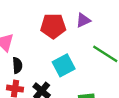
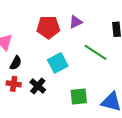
black semicircle: (17, 65) -> (16, 63), turned 32

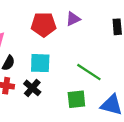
green line: (96, 52) -> (89, 72), moved
cyan square: (58, 63) -> (40, 63), moved, turned 30

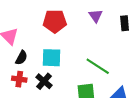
purple triangle: (73, 19) -> (96, 16), moved, turned -40

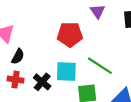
red pentagon: (55, 21) -> (70, 35), moved
cyan square: (52, 58) -> (66, 71), moved

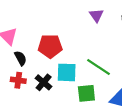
red pentagon: (70, 35) -> (50, 46), moved
black semicircle: (18, 56) -> (20, 58), turned -56

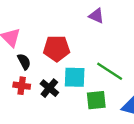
purple triangle: (96, 15) -> (96, 16), moved, turned -32

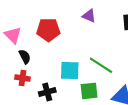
red pentagon: (57, 48) -> (48, 30), moved
black cross: (49, 88) -> (47, 92), moved, turned 35

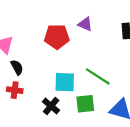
red pentagon: (48, 30) -> (57, 37), moved
black cross: (47, 92) -> (51, 106), moved, turned -35

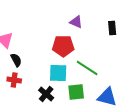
red pentagon: (57, 37) -> (63, 46), moved

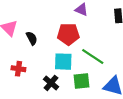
black semicircle: (16, 60) -> (32, 38), moved

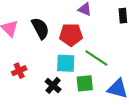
black semicircle: (32, 38) -> (40, 28), moved, size x1.5
red cross: (18, 69) -> (19, 71), turned -32

